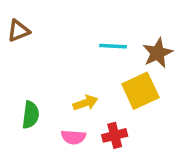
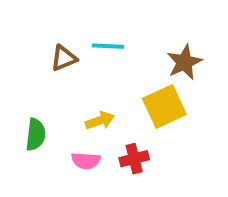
brown triangle: (18, 31) -> (64, 58), moved
cyan line: (113, 46) -> (108, 46), moved

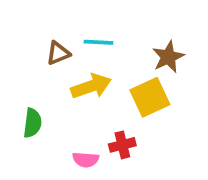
yellow arrow: (100, 120) -> (91, 86), moved, size x1.5
pink semicircle: (86, 161) -> (86, 160), moved

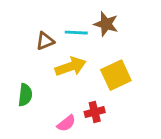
brown star: (168, 57) -> (106, 24), moved, turned -30
pink semicircle: (86, 160) -> (66, 123), turned -42

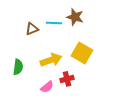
yellow arrow: (71, 67) -> (51, 60), moved
yellow square: (116, 75) -> (82, 53), turned -35

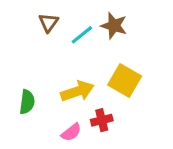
cyan line: (54, 23) -> (82, 35), turned -42
brown triangle: (32, 29) -> (48, 23), moved, turned -32

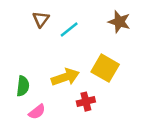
brown star: (114, 26) -> (119, 22), moved
pink semicircle: (71, 132) -> (37, 112), moved

